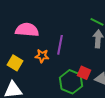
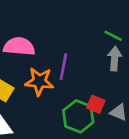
orange star: (42, 56) -> (39, 81), size x1.5

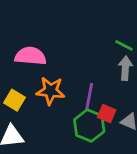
purple line: (63, 67) -> (89, 96), moved

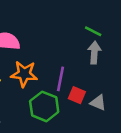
green hexagon: (89, 126) -> (44, 106), moved

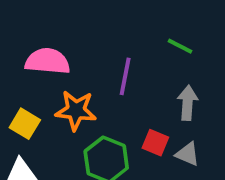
gray arrow: (94, 53) -> (188, 103), moved
purple line: (60, 79) -> (125, 76), moved

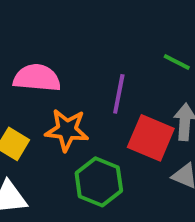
red square: (155, 143) -> (151, 138), moved, size x1.6

